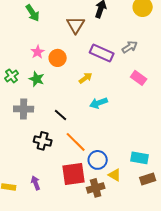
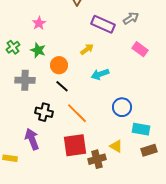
orange circle: (58, 58) -> (59, 65), moved
blue circle: (98, 160) -> (122, 107), moved
purple arrow: (36, 183) -> (32, 139), moved, size x1.5

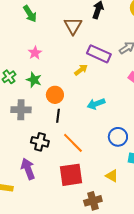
yellow arrow: (87, 49) -> (81, 70), moved
black line: (62, 86) -> (58, 116), turned 56
brown cross: (97, 159) -> (93, 201), moved

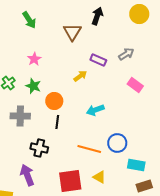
purple rectangle: (99, 54) -> (98, 60), size x0.7
orange line: (73, 143) -> (89, 149), moved, turned -30
yellow triangle: (112, 176) -> (99, 177), moved

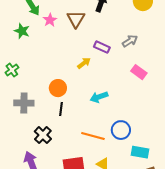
pink star: (34, 59) -> (50, 20), moved
green star: (33, 86) -> (22, 31), moved
black cross: (39, 148) -> (43, 135), turned 30

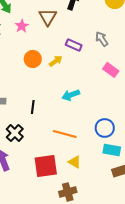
pink star: (50, 20) -> (22, 26), moved
gray arrow: (130, 41) -> (102, 39), turned -91
orange circle: (58, 88) -> (33, 59), moved
blue circle: (121, 130) -> (105, 128), moved

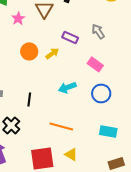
pink rectangle: (111, 70) -> (95, 64), moved
blue circle: (105, 128) -> (101, 93), moved
cyan rectangle: (112, 150) -> (108, 131), moved

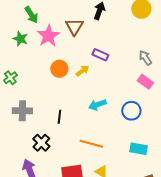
pink star: (18, 18) -> (48, 36), size x1.6
gray arrow: (98, 31) -> (145, 58), moved
pink rectangle: (95, 64) -> (145, 82), moved

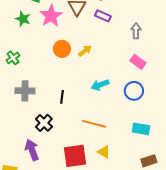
purple rectangle: (100, 55) -> (103, 16), moved
gray arrow: (145, 58) -> (136, 31), moved, turned 35
pink rectangle: (145, 82) -> (138, 62), moved

